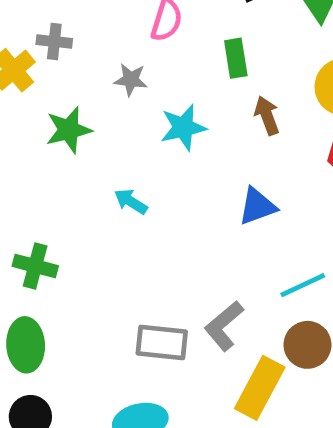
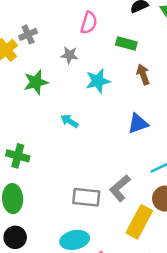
gray cross: (54, 41) -> (28, 34), turned -30
green rectangle: (236, 58) -> (126, 43), turned -66

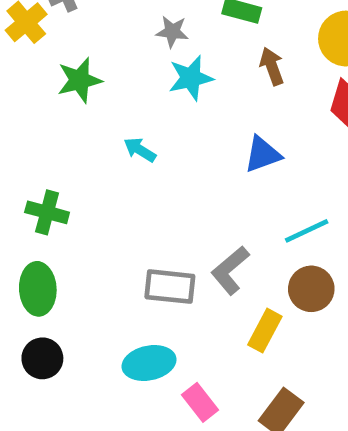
gray star: (69, 55) -> (172, 32), moved
yellow rectangle: (139, 222) -> (265, 331), size x0.7

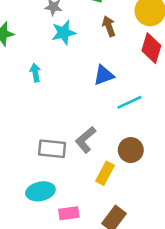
cyan arrow: (140, 150) -> (35, 73), turned 48
cyan line: (307, 231) -> (129, 102), moved
pink rectangle: (200, 402) -> (69, 213), turned -60

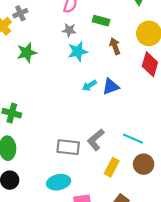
cyan arrow: (35, 73) -> (89, 85), moved, turned -112
cyan line: (129, 102) -> (133, 139), moved, turned 48
brown circle: (131, 150) -> (144, 164), moved

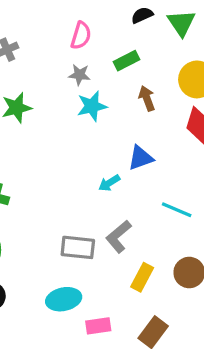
green rectangle: (101, 21) -> (126, 61), turned -42
cyan arrow: (89, 85) -> (109, 183), moved
cyan line: (133, 139) -> (177, 210), moved

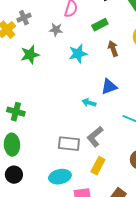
gray star: (79, 75) -> (56, 30), moved
cyan arrow: (109, 183) -> (89, 103), turned 48
yellow rectangle: (142, 277) -> (98, 166), moved

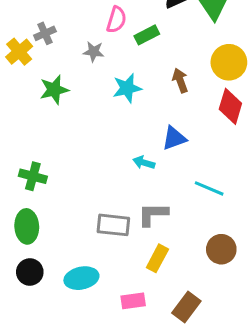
green rectangle: (100, 25) -> (147, 35), moved
gray L-shape: (95, 137) -> (153, 214), turned 40
cyan ellipse: (60, 177) -> (81, 278), moved

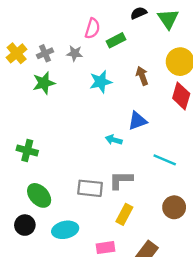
gray cross: (45, 33) -> (45, 53), moved
green ellipse: (27, 226) -> (39, 195), moved, turned -40

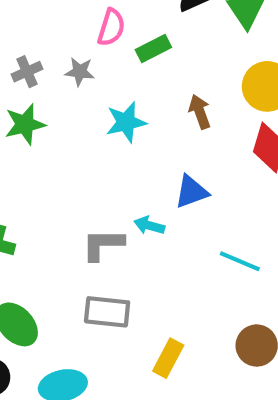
gray L-shape: (121, 180) -> (103, 244), moved

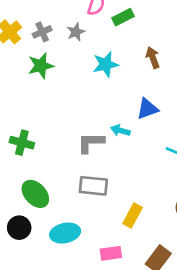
gray star: (80, 72) -> (76, 32), turned -30

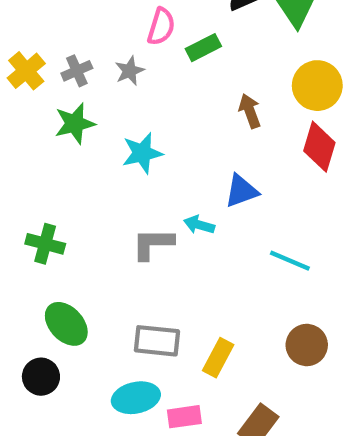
cyan star: (106, 64) -> (142, 153), moved
gray rectangle: (93, 186) -> (157, 341), moved
cyan ellipse: (65, 233) -> (136, 398), moved

